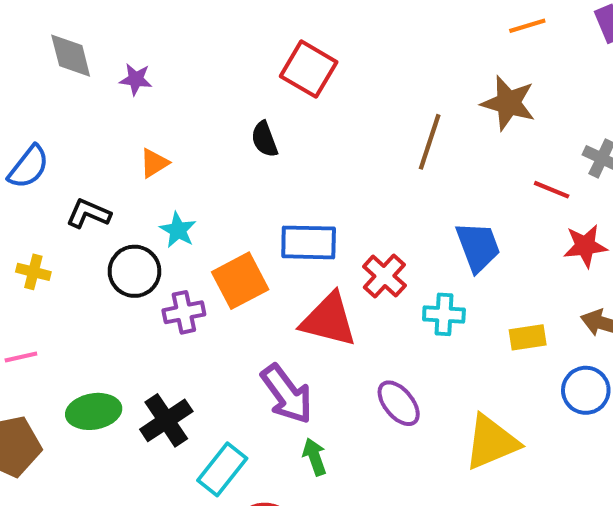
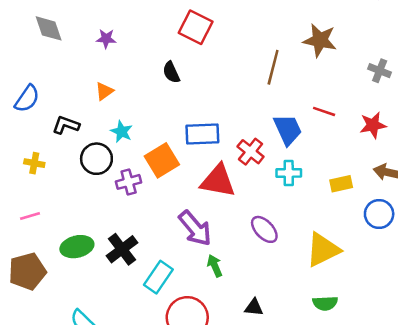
purple star: (136, 79) -> (106, 39), moved
red line: (552, 190) -> (324, 111), moved
blue trapezoid: (478, 247) -> (288, 130), moved

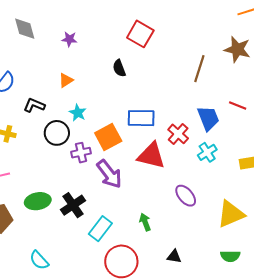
cyan cross: (289, 173) -> (207, 152), turned -36
purple arrow: (195, 228) -> (109, 174), moved

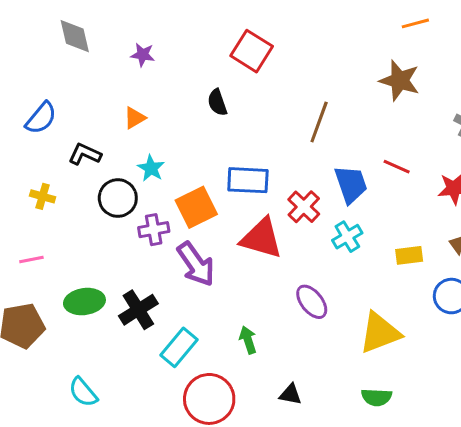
brown line: (199, 69) -> (319, 122), moved

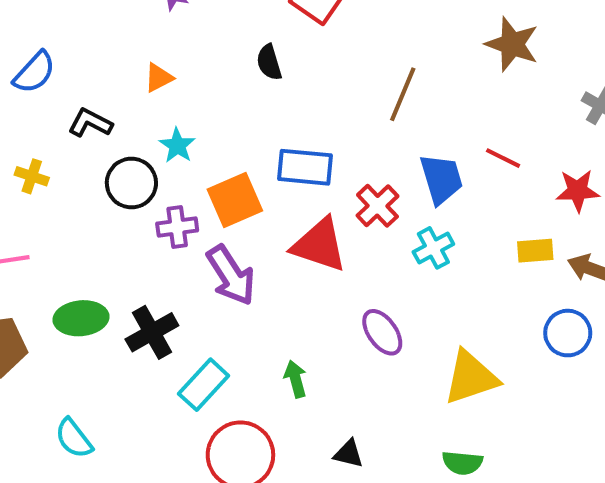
yellow rectangle: (409, 255) -> (535, 251), moved

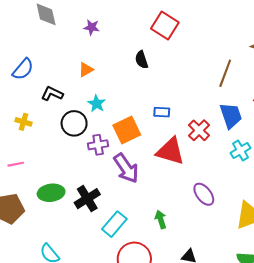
brown line: (403, 94) -> (225, 73), moved
blue rectangle: (305, 167) -> (162, 112), size x0.6
cyan cross: (433, 248) -> (240, 151), moved

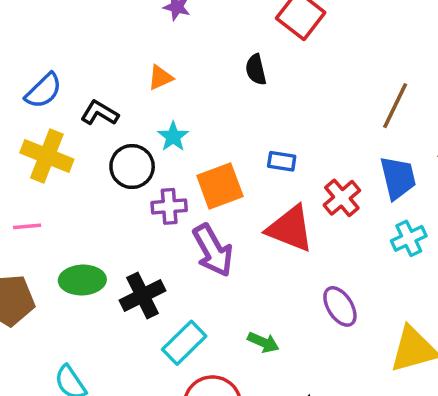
blue semicircle: (23, 69) -> (43, 91), moved
yellow cross: (24, 122) -> (47, 156), size x1.8
green arrow: (161, 219) -> (263, 342), turned 126

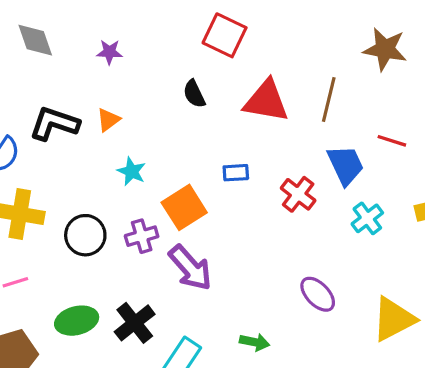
black L-shape: (100, 113) -> (54, 124), moved, size x1.4
black circle: (132, 167) -> (85, 235), moved
red triangle: (290, 229) -> (266, 101), moved

